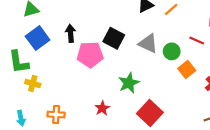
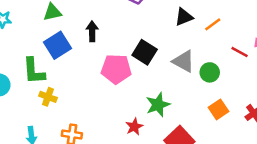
black arrow: (70, 33) -> (92, 31), moved
red line: (197, 40) -> (240, 52), moved
orange square: (187, 70) -> (218, 109), moved
red star: (102, 108) -> (134, 127), moved

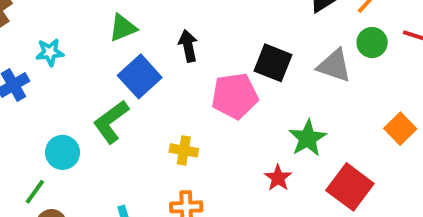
green L-shape: (34, 71) -> (111, 122), turned 68
green circle: (210, 72) -> (372, 43), moved
yellow cross: (48, 97) -> (184, 150), moved

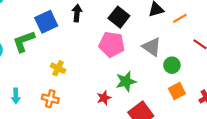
green circle: (372, 43) -> (172, 65), moved
black square: (273, 63) -> (119, 17), moved
pink pentagon: (235, 96) -> (112, 44), moved

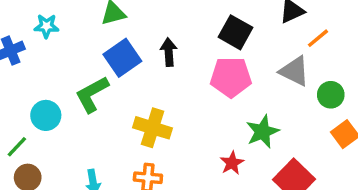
black arrow: (77, 13) -> (169, 52), moved
orange line: (180, 18) -> (318, 38), moved
yellow cross: (58, 68) -> (152, 128), size x1.5

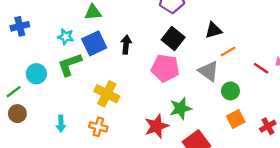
cyan star: (46, 26) -> (66, 37), moved
red star: (232, 163) -> (156, 126), size x1.5

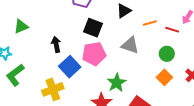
blue square: (94, 43) -> (70, 67), moved
orange line: (228, 51) -> (150, 23), moved, turned 32
green circle: (230, 91) -> (167, 54), moved
yellow cross: (107, 94) -> (53, 89), turned -30

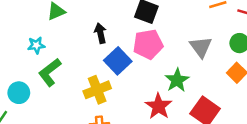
gray triangle: (130, 45) -> (201, 47), moved, turned 36

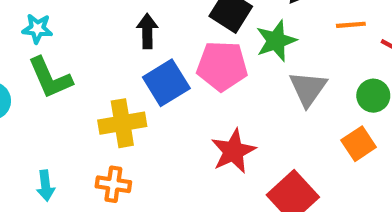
green L-shape: (50, 72) -> (50, 78), turned -88
green star: (177, 80) -> (276, 41), moved
red star: (158, 106) -> (233, 151), moved

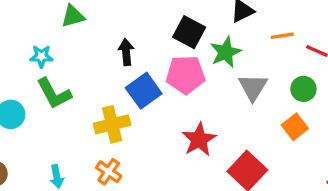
orange cross: (113, 184) -> (109, 172), turned 30

